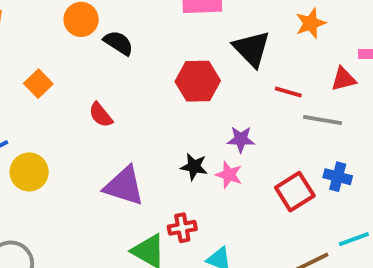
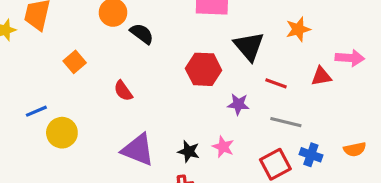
gray line: (322, 120) -> (286, 122), moved
purple star: (241, 139) -> (238, 104), moved
black star: (194, 167) -> (189, 151), moved

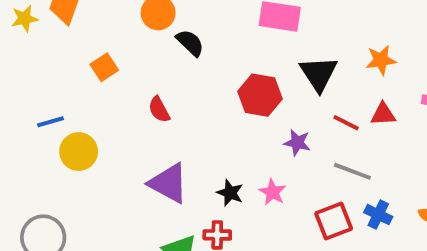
red triangle: (321, 76) -> (383, 114), moved

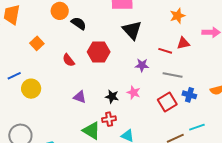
black triangle: (319, 74) -> (132, 30), moved
red hexagon: (260, 95) -> (99, 52), moved
purple triangle: (169, 183) -> (80, 97), size x0.6

